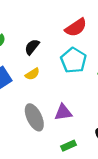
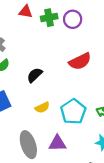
cyan pentagon: (74, 60) -> (73, 112), moved
yellow semicircle: (32, 74) -> (42, 107), moved

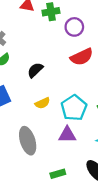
purple circle: (73, 19) -> (74, 27), moved
purple triangle: (57, 143) -> (67, 135), moved

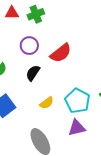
purple circle: (74, 27) -> (29, 46), moved
red semicircle: (82, 57) -> (61, 53), moved

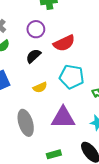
cyan pentagon: (78, 101) -> (72, 77), moved, turned -30
purple triangle: (77, 128) -> (63, 118), size x1.4

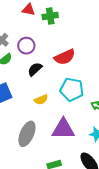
purple circle: (36, 29) -> (26, 46), moved
gray ellipse: (26, 123) -> (27, 134), turned 40

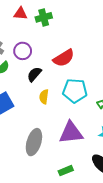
yellow semicircle: (41, 100) -> (44, 97), moved, turned 128

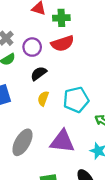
red semicircle: (64, 58) -> (63, 43), moved
cyan pentagon: (75, 91) -> (76, 100), turned -30

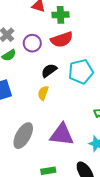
black semicircle: (39, 73) -> (49, 71), moved
cyan pentagon: (76, 100) -> (81, 72), moved

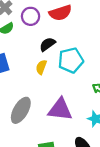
cyan pentagon: (81, 72) -> (71, 60), moved

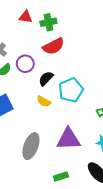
purple circle: (31, 16) -> (25, 64), moved
yellow semicircle: (41, 67) -> (44, 101), turned -72

